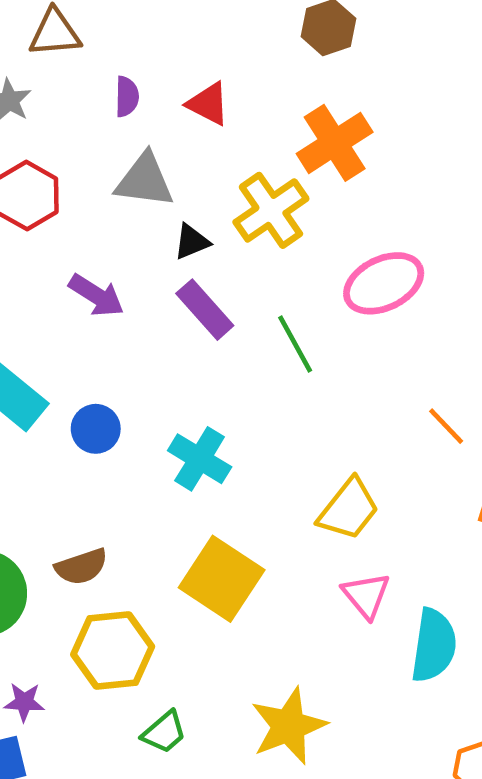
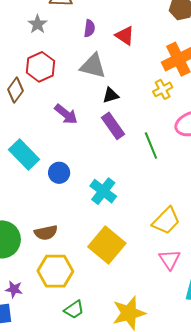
yellow cross: (271, 210) -> (163, 89), moved, size x0.6

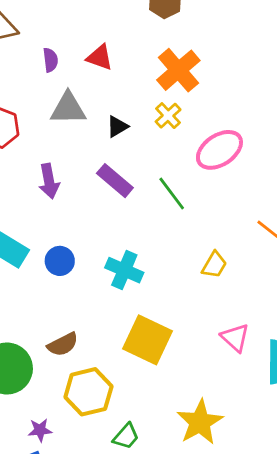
black triangle: (111, 95) -> (117, 127), moved
purple arrow: (66, 114) -> (49, 181), turned 55
yellow trapezoid: (166, 221) -> (214, 265), moved, size x0.7

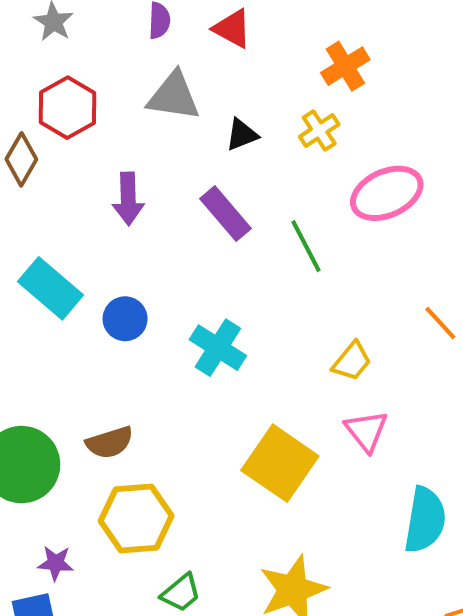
orange cross: (178, 70) -> (345, 66), size x0.7
pink triangle: (235, 338) -> (366, 431), moved
yellow square: (147, 340) -> (280, 463), moved

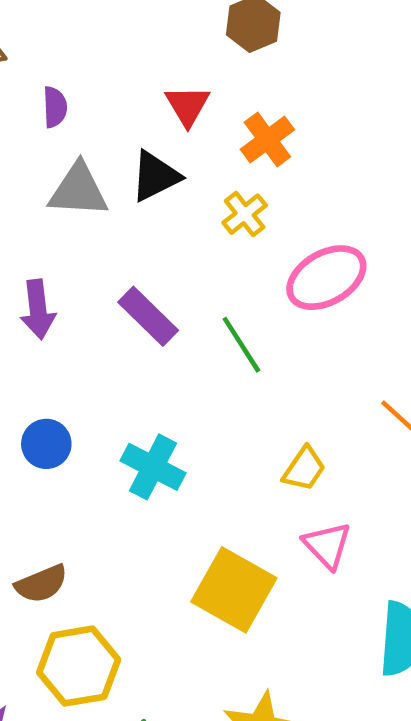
red triangle: (232, 29) -> (187, 106), moved, turned 36
black triangle: (242, 135) -> (155, 176), moved, size x1.4

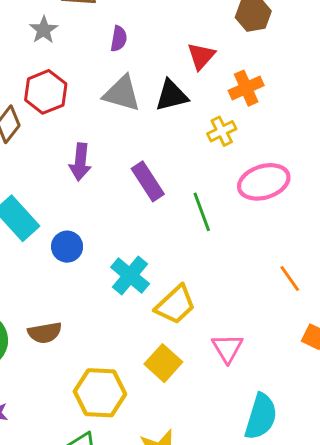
yellow trapezoid: (304, 469) -> (175, 305), moved, size x1.4
yellow square: (234, 590) -> (163, 363), size x0.7
yellow hexagon: (79, 666) -> (100, 393), moved

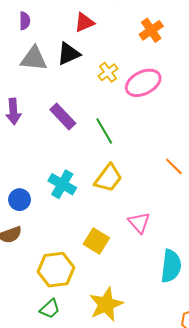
red triangle: (201, 56) -> (84, 23), turned 35
orange cross: (246, 88) -> (151, 30), moved
pink ellipse: (264, 182) -> (143, 83), moved
blue circle: (67, 247) -> (20, 200), moved
yellow trapezoid: (175, 305) -> (108, 178), moved

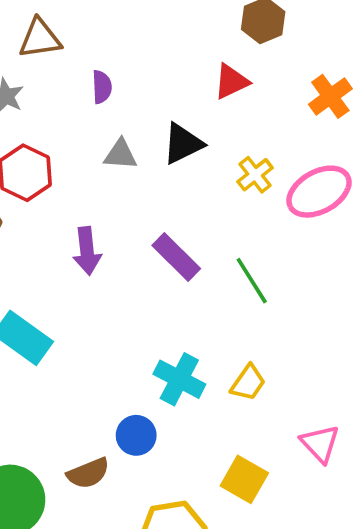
red triangle: (84, 23) -> (231, 82), moved
gray triangle: (34, 59) -> (120, 155), size x0.7
yellow trapezoid: (108, 178) -> (248, 383), moved, size x0.7
blue circle: (20, 200) -> (136, 435), moved

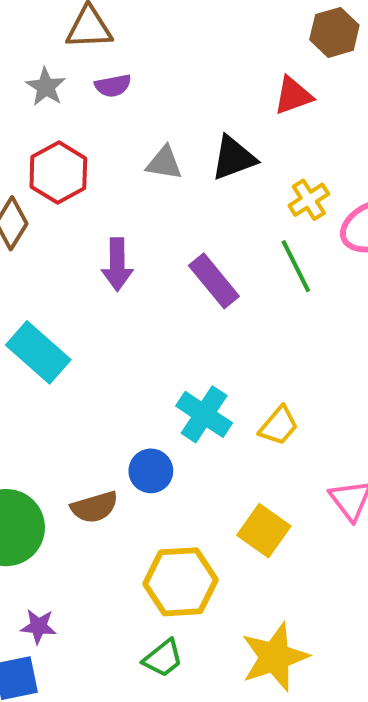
purple semicircle: (102, 87) -> (113, 86), moved, turned 76
green line: (252, 281) -> (296, 266), moved

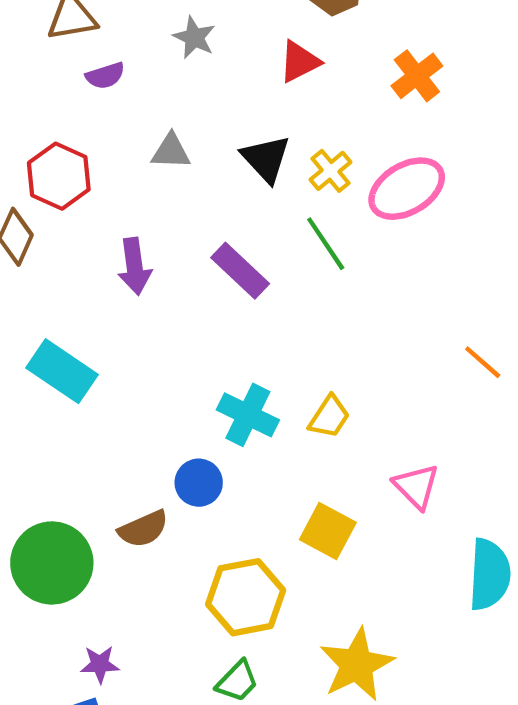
gray star: (46, 87) -> (194, 37), moved
black triangle: (234, 158) -> (266, 159), moved, turned -45

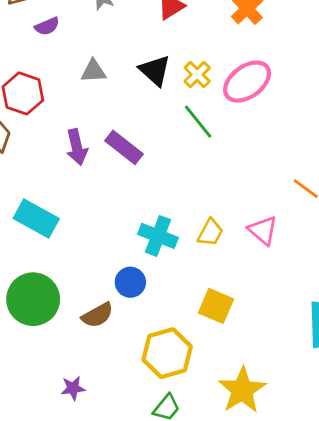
purple rectangle: (240, 271) -> (124, 147), moved
pink triangle: (416, 486) -> (263, 230), moved
green circle: (52, 563) -> (33, 299), moved
purple star: (100, 664) -> (73, 388), moved

